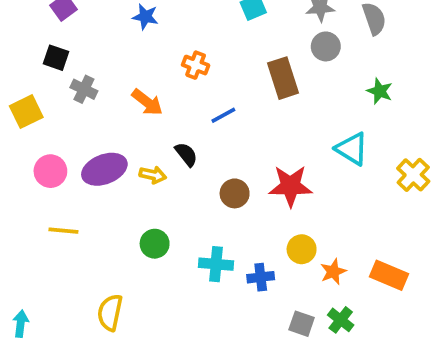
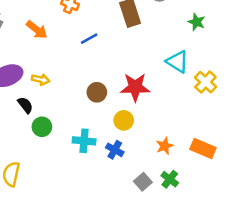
black semicircle: (186, 154) -> (25, 105), moved
yellow cross: (413, 175) -> (205, 82), moved
yellow circle: (302, 249) -> (124, 120), moved
blue cross: (261, 277) -> (115, 150), turned 36
gray square: (302, 324) -> (143, 182), turned 30

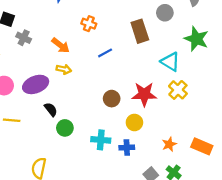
green star: (197, 22) -> (196, 39), size x1.6
cyan triangle: (177, 62) -> (170, 62), moved
yellow arrow: (41, 79) -> (64, 69), moved
yellow cross: (205, 82) -> (178, 90), moved
blue cross: (115, 150) -> (127, 147), turned -32

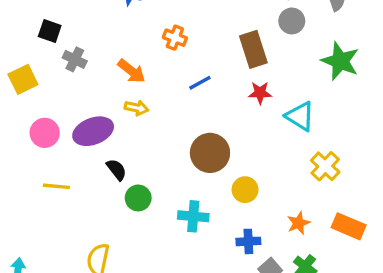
cyan triangle: (170, 62) -> (300, 116), moved
yellow cross: (178, 90) -> (325, 166), moved
red star: (144, 94) -> (260, 93), moved, size x0.6
brown circle: (112, 99) -> (210, 153), size x1.5
blue cross: (127, 147) -> (248, 241), moved

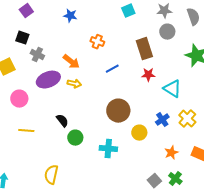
purple ellipse: (93, 131) -> (48, 80), moved
blue cross: (248, 241) -> (162, 120), moved, turned -32

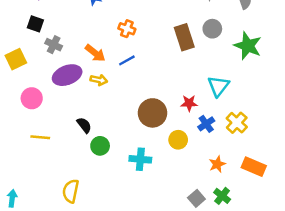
gray circle: (167, 32) -> (212, 29), moved
blue line: (112, 69) -> (127, 60), moved
red star: (148, 75) -> (189, 103), moved
cyan triangle: (172, 89) -> (218, 86), turned 36

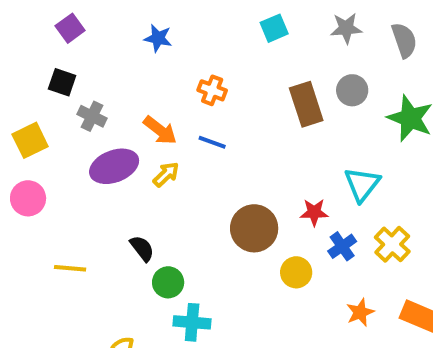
blue line: (127, 60) -> (212, 142), turned 49
yellow arrow: (99, 80) -> (166, 174), turned -56
pink circle: (32, 98) -> (28, 198), moved
cyan cross: (140, 159) -> (192, 322), moved

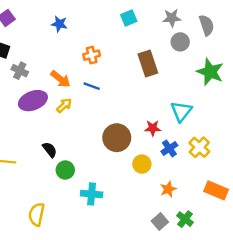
orange cross: (212, 90) -> (92, 55), turned -35
gray circle: (352, 90) -> (180, 42), moved
orange star: (360, 312) -> (168, 189), moved
cyan cross: (192, 322) -> (92, 194), moved

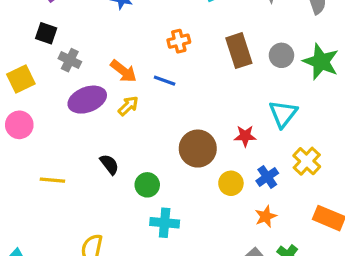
gray circle: (180, 42) -> (281, 55), moved
orange cross: (92, 55) -> (179, 41), moved
blue cross: (169, 148) -> (267, 177), moved
green circle: (65, 170) -> (147, 185), moved

